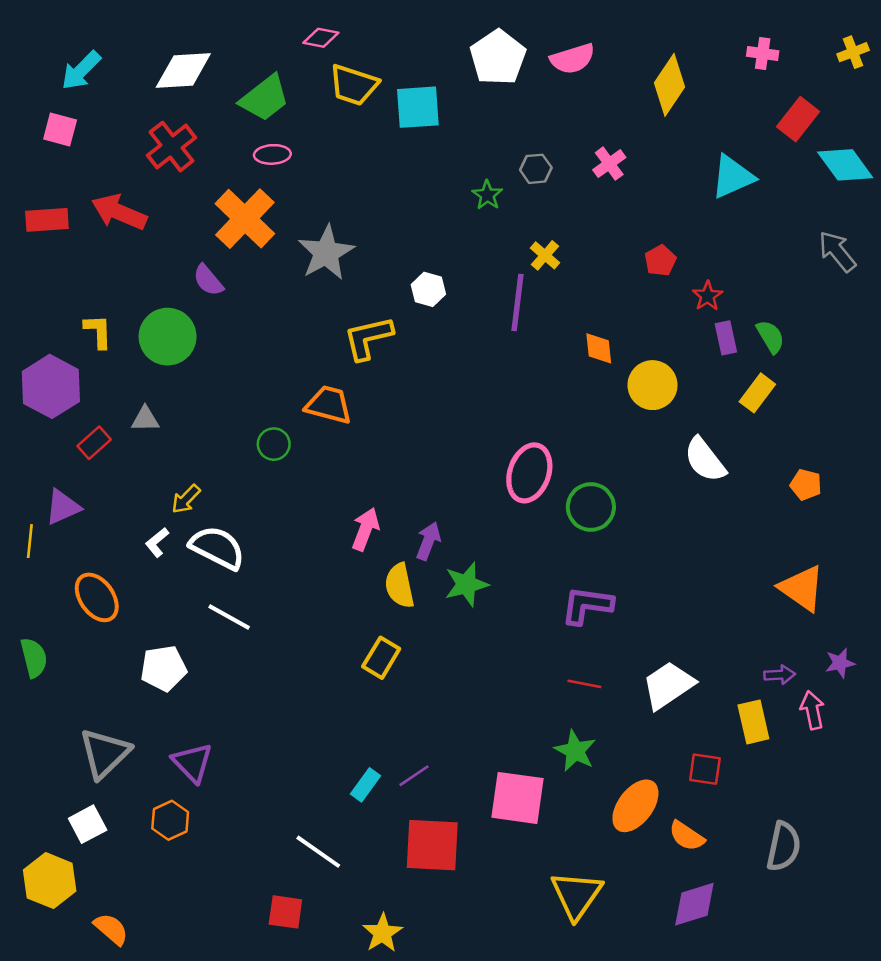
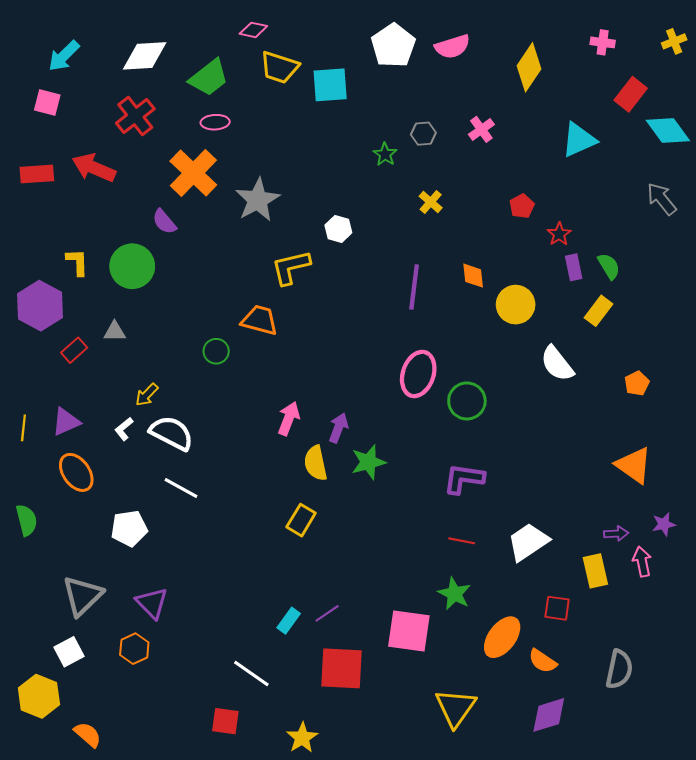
purple line: (517, 303) -> (414, 287), moved
orange pentagon: (806, 485) -> (637, 383), turned 30
purple triangle: (63, 507) -> (66, 422), moved

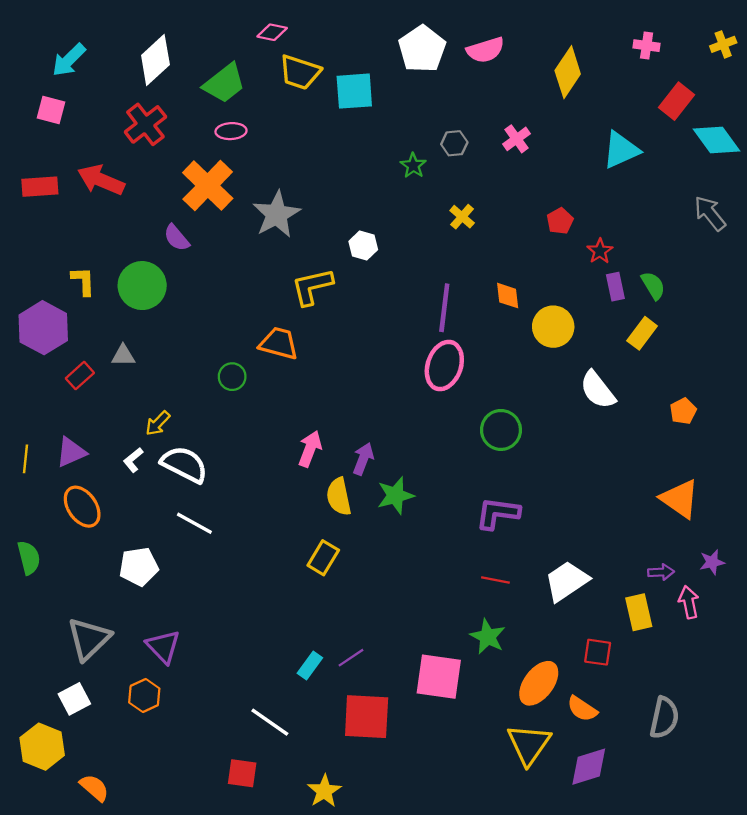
white diamond: (145, 56) -> (155, 60), turned -39
pink ellipse: (418, 374) -> (444, 366), moved
yellow triangle: (455, 708) -> (529, 744), moved

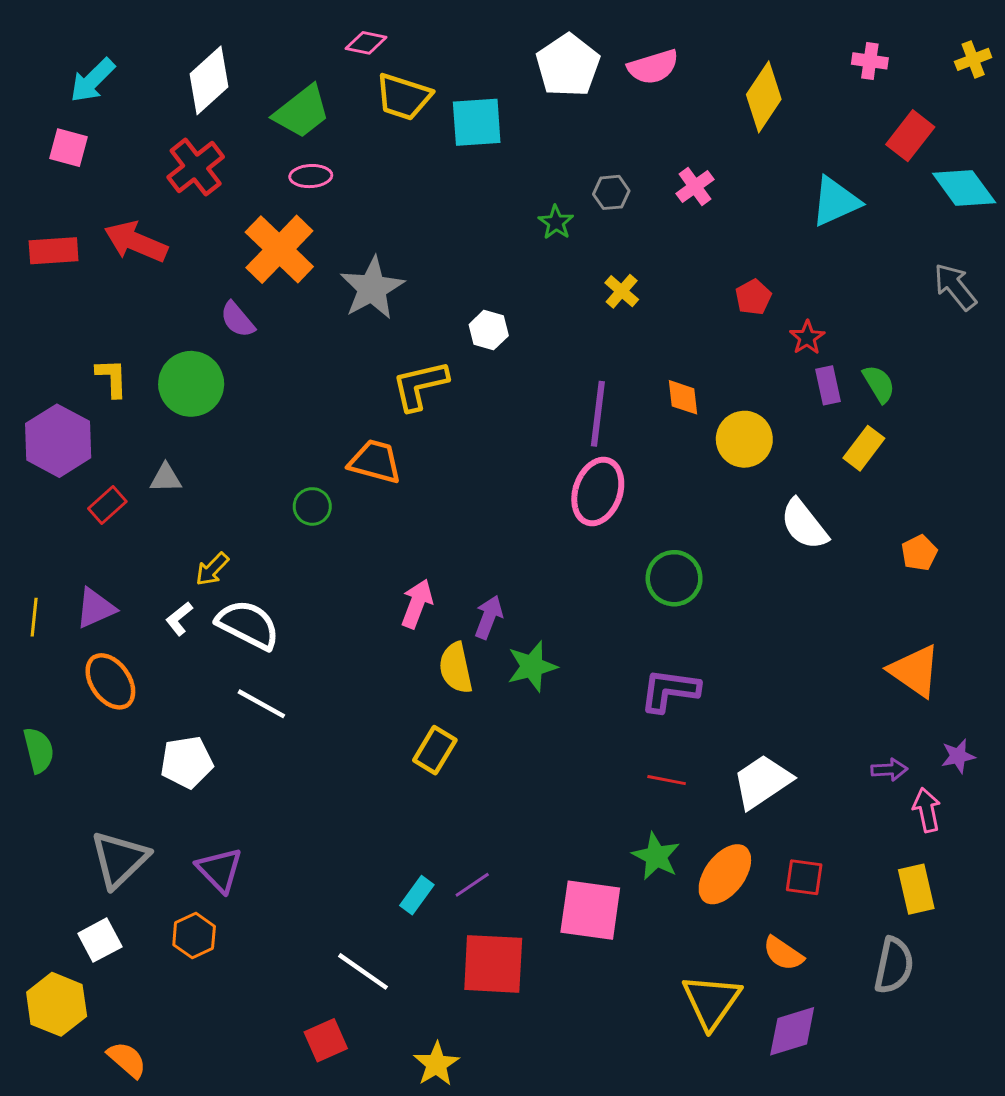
yellow rectangle: (639, 612) -> (916, 889), moved
orange ellipse: (539, 683) -> (725, 874), moved
red square: (242, 773) -> (326, 1040), turned -32

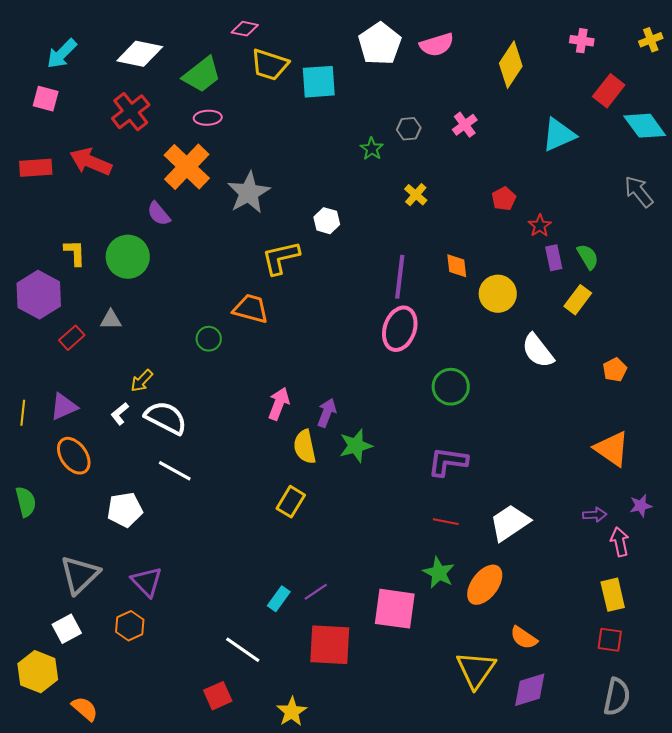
white diamond: (209, 80) -> (140, 54), turned 54
red square: (804, 877) -> (610, 640), moved
gray semicircle: (894, 965) -> (617, 697), moved

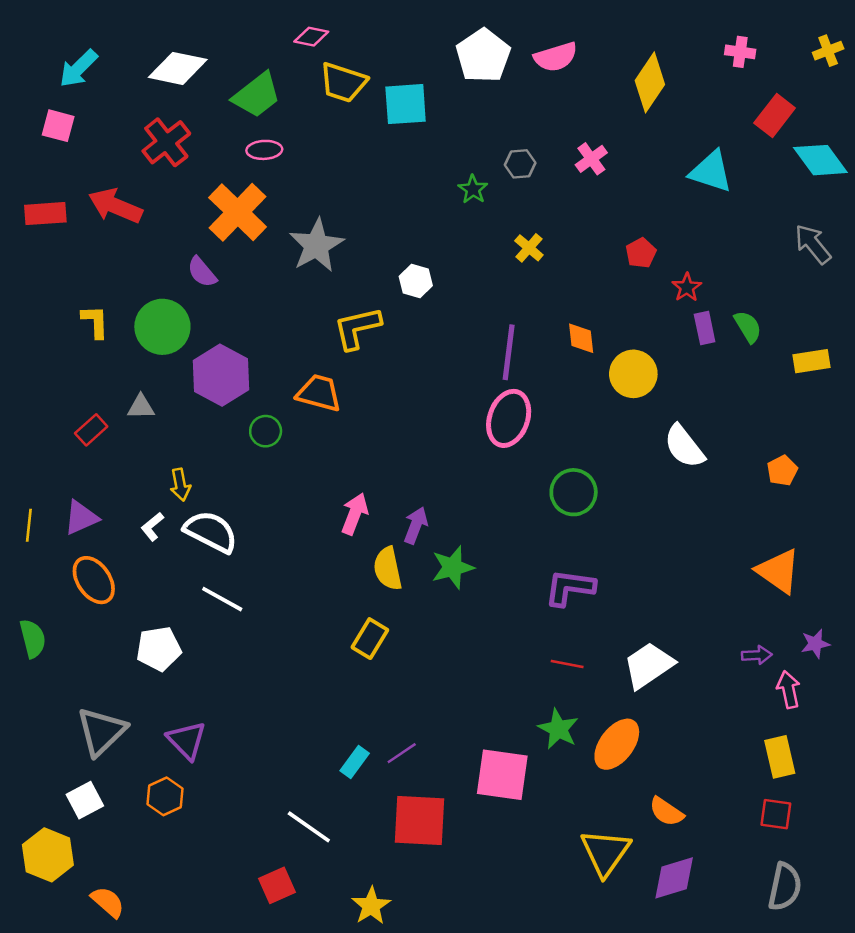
cyan triangle: (559, 135) -> (711, 172), turned 42
purple hexagon: (39, 295) -> (221, 375), moved
yellow rectangle: (578, 300) -> (811, 361), moved, turned 44
yellow arrow: (142, 381) -> (180, 485), turned -55

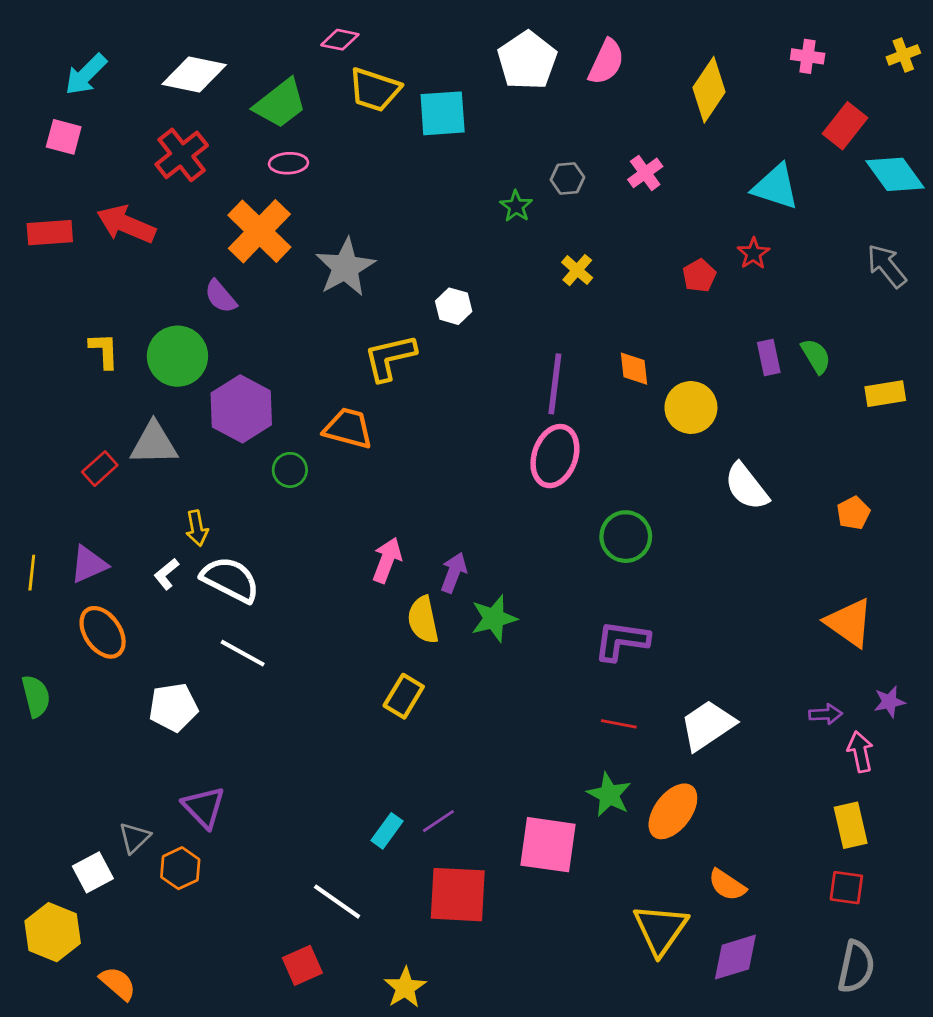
pink semicircle: (556, 57) -> (606, 62), turned -48
red star: (687, 287) -> (753, 253), moved
gray triangle: (141, 407) -> (154, 444), size x1.6
gray triangle: (101, 731) -> (134, 838), moved, size x0.6

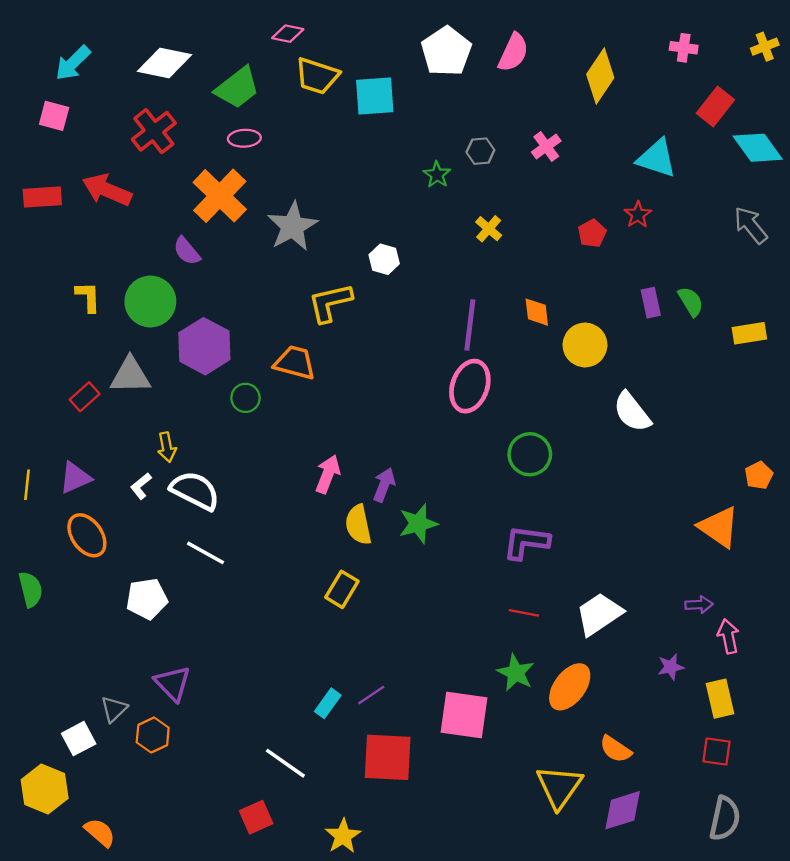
orange pentagon: (853, 513) -> (759, 475), moved
purple star: (889, 702) -> (671, 667), moved

